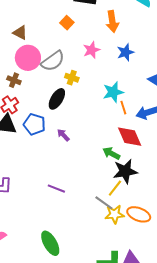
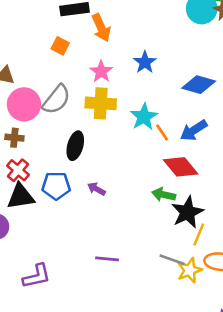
orange arrow: (112, 21) -> (101, 28), moved
yellow cross: (72, 78) -> (101, 103), moved, size x1.6
yellow line: (115, 188) -> (199, 234), moved

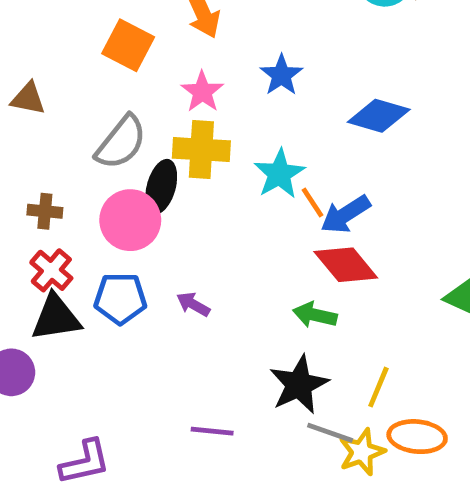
orange square: (60, 46) -> (128, 45), size x1.5
pink circle: (24, 104) -> (130, 220), moved
blue arrow: (194, 130) -> (345, 214), moved
black ellipse: (75, 146) -> (161, 187), moved
black star: (187, 212) -> (299, 385), moved

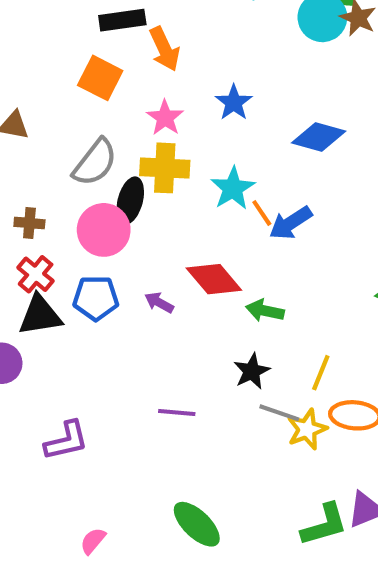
red diamond: (346, 265) -> (214, 279), moved
black star: (299, 385) -> (252, 371), size x0.7

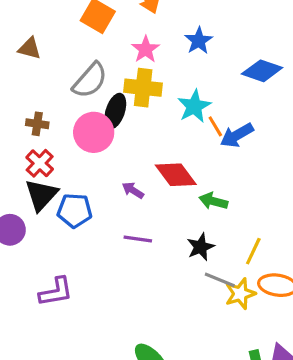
blue pentagon: (96, 298) -> (75, 210), moved
black triangle: (40, 315) -> (41, 195), turned -42
purple line: (177, 413) -> (138, 239), moved

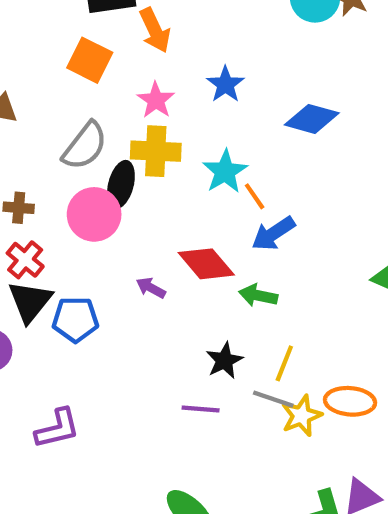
blue arrow: (237, 135) -> (273, 234), moved
purple line: (138, 239) -> (201, 409), moved
black star: (201, 247) -> (224, 361), moved
yellow line: (253, 251) -> (284, 363), moved

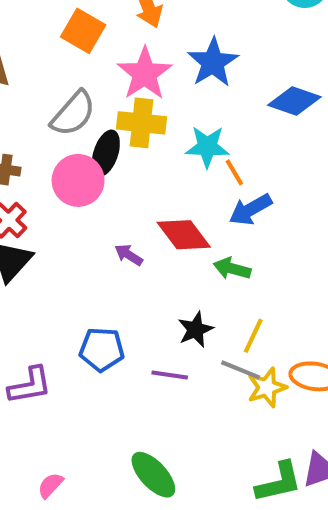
blue star: (225, 84) -> (213, 62), size x1.4
pink star: (156, 100) -> (145, 74), size x1.5
cyan star: (225, 172) -> (207, 147), turned 30
blue pentagon: (75, 319) -> (102, 349), moved

